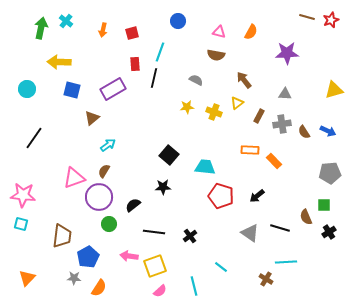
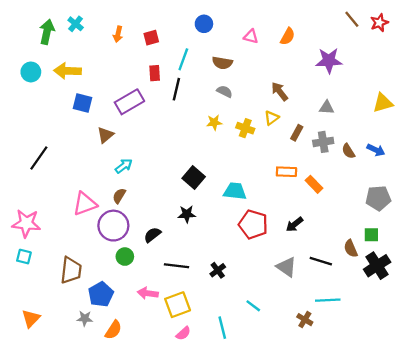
brown line: (307, 17) -> (352, 19), turned 35
brown semicircle: (216, 55) -> (222, 63), moved
cyan circle: (27, 89) -> (31, 72), moved
black cross: (329, 232) -> (377, 266), size x1.6

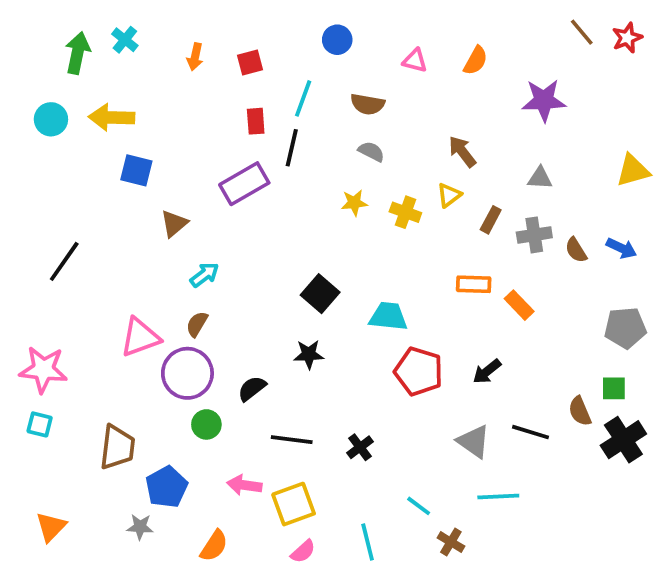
purple rectangle: (129, 102) -> (244, 184), moved
cyan line: (328, 300) -> (498, 497), moved
brown cross: (305, 320) -> (451, 542), moved
orange semicircle: (113, 330) -> (214, 546), moved

